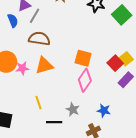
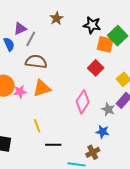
orange square: (83, 58) -> (105, 44), moved
red square: (115, 63) -> (96, 68), moved
gray star: (73, 110) -> (108, 109), moved

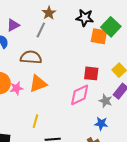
gray line: (31, 39) -> (41, 30), moved
red square: (96, 68) -> (91, 73), moved, turned -35
pink diamond: (83, 102) -> (80, 95), turned 35
yellow line: (37, 126) -> (35, 121), turned 40

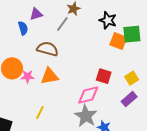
green square: (111, 27) -> (132, 34), turned 30
gray star: (106, 101) -> (86, 116), moved, size x1.6

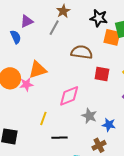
brown semicircle: (48, 49) -> (82, 52), moved
orange triangle: (50, 76) -> (38, 70), moved
pink diamond: (88, 95) -> (69, 96), moved
gray star: (86, 116) -> (89, 116), size x0.7

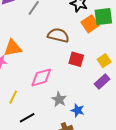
orange square: (112, 37) -> (90, 24), turned 36
black line: (59, 138) -> (27, 118), turned -35

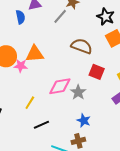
gray star: (59, 99) -> (78, 92), moved
blue star: (78, 110) -> (84, 121), moved

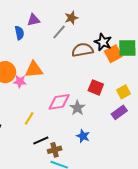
black star: (106, 17) -> (103, 42), moved
brown semicircle: (82, 46) -> (82, 50), moved, turned -30
brown cross: (78, 141) -> (55, 150), moved

